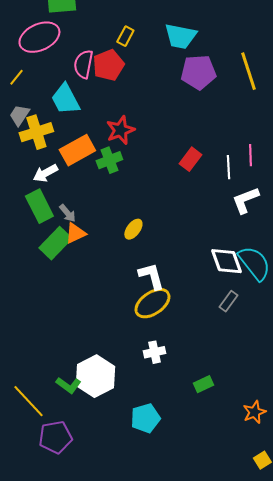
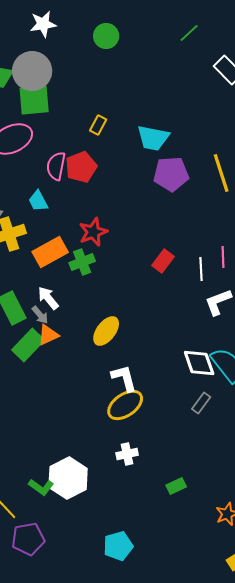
yellow rectangle: (125, 36) -> (98, 125), moved
cyan trapezoid: (65, 99) -> (38, 201), size x0.7
white arrow: (45, 173) -> (48, 298), moved, turned 80
yellow ellipse: (133, 229) -> (106, 331), size x1.4
cyan pentagon: (145, 418) -> (118, 546), moved

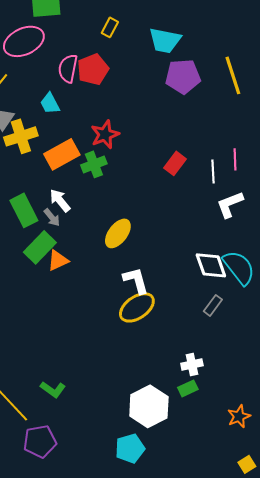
orange triangle: (48, 335) -> (58, 260), moved
white cross: (127, 454) -> (192, 364), moved
white hexagon: (68, 478) -> (149, 406), moved

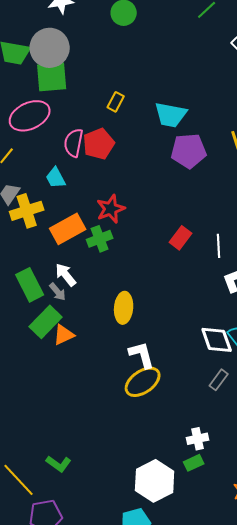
yellow ellipse: (118, 233) -> (124, 308), turned -32

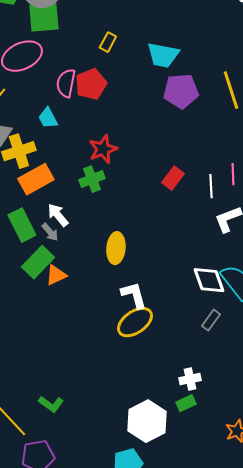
orange rectangle: (68, 229) -> (36, 179), moved

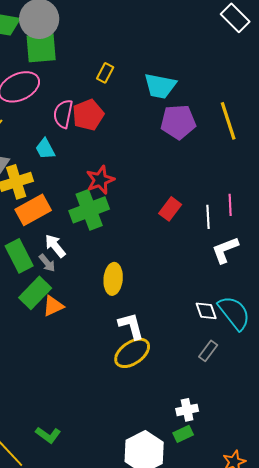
green cross: (92, 179) -> (89, 210), size x1.5
white diamond: (209, 280) -> (206, 311), size x0.7

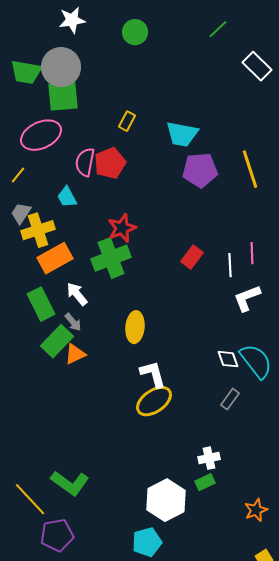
gray arrow: (47, 263) -> (73, 322), moved
green L-shape: (48, 435) -> (70, 483), size x1.5

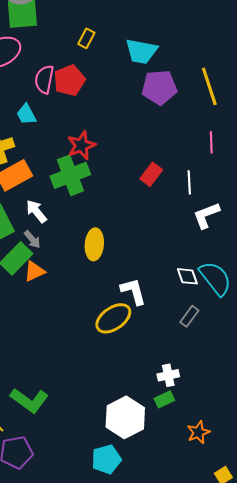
pink line: (252, 253) -> (211, 142), moved
white L-shape: (153, 374) -> (133, 291), moved
orange star: (256, 510) -> (198, 432), moved

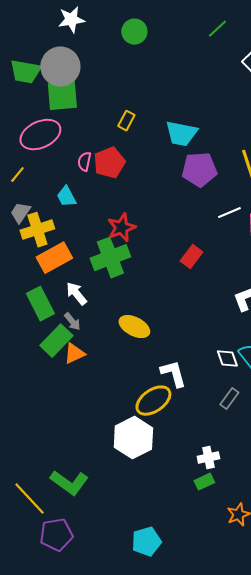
pink semicircle: (44, 79) -> (84, 162), size x0.7
white line: (189, 182) -> (229, 213), moved, turned 70
yellow ellipse: (94, 244) -> (134, 327), turned -68
white hexagon: (125, 417) -> (133, 438), moved

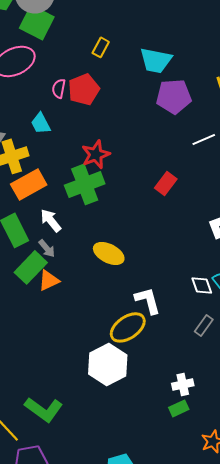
green square: (62, 96) -> (37, 22), turned 32

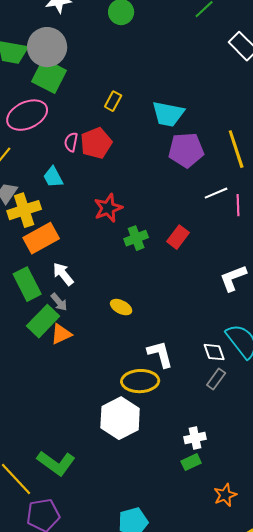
green cross: (85, 184) -> (136, 238), moved, size x0.6
yellow ellipse: (109, 253) -> (121, 307), size x0.7
white diamond: (202, 285) -> (214, 352), moved
yellow ellipse: (128, 327) -> (140, 381), turned 33

